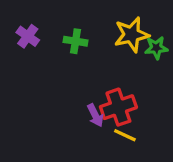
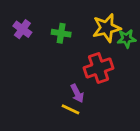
red cross: (118, 107) -> (99, 68), moved
yellow line: (125, 135) -> (70, 109), moved

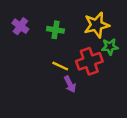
green star: (127, 39) -> (110, 47), moved
yellow line: (70, 109) -> (60, 66), moved

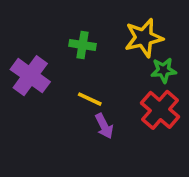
purple cross: (20, 26) -> (30, 76), moved, size x1.5
red cross: (89, 61) -> (160, 110), moved, turned -30

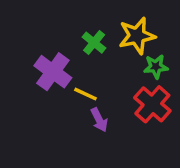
green cross: (83, 45) -> (94, 43), moved, turned 30
purple cross: (30, 76) -> (53, 72), moved

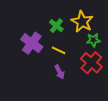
yellow star: (137, 36) -> (82, 22), turned -30
yellow line: (85, 94) -> (58, 50), moved

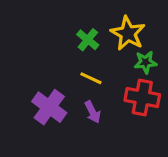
purple cross: (32, 43) -> (49, 107), moved
red cross: (91, 63) -> (142, 98), turned -30

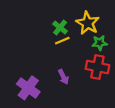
yellow line: (91, 78) -> (62, 41), moved, turned -48
purple cross: (49, 107) -> (28, 88), moved

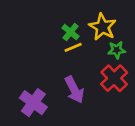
red cross: (97, 67) -> (114, 78), turned 35
purple arrow: (63, 77) -> (74, 90), size x1.5

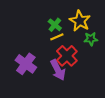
red cross: (114, 78) -> (67, 56), moved
purple cross: (33, 103) -> (26, 64), moved

